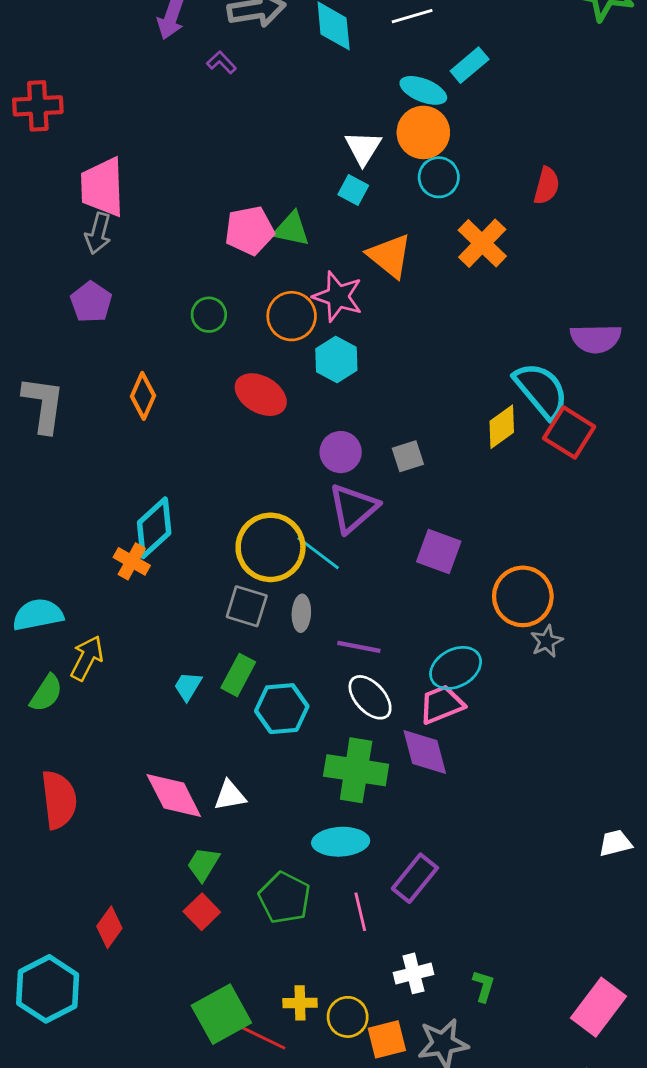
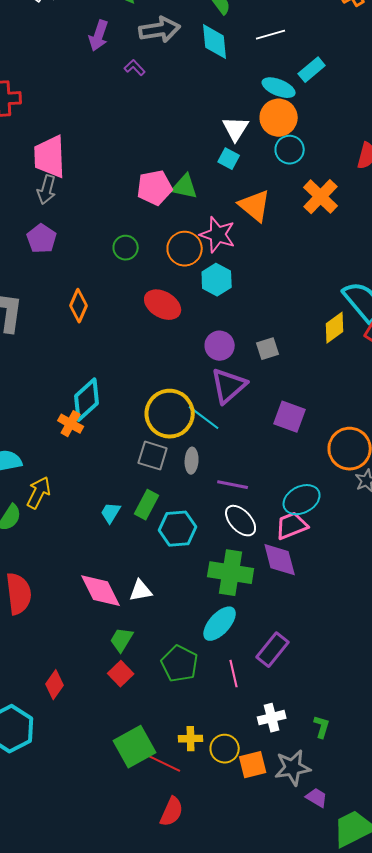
cyan ellipse: (341, 842) -> (220, 624), turned -45

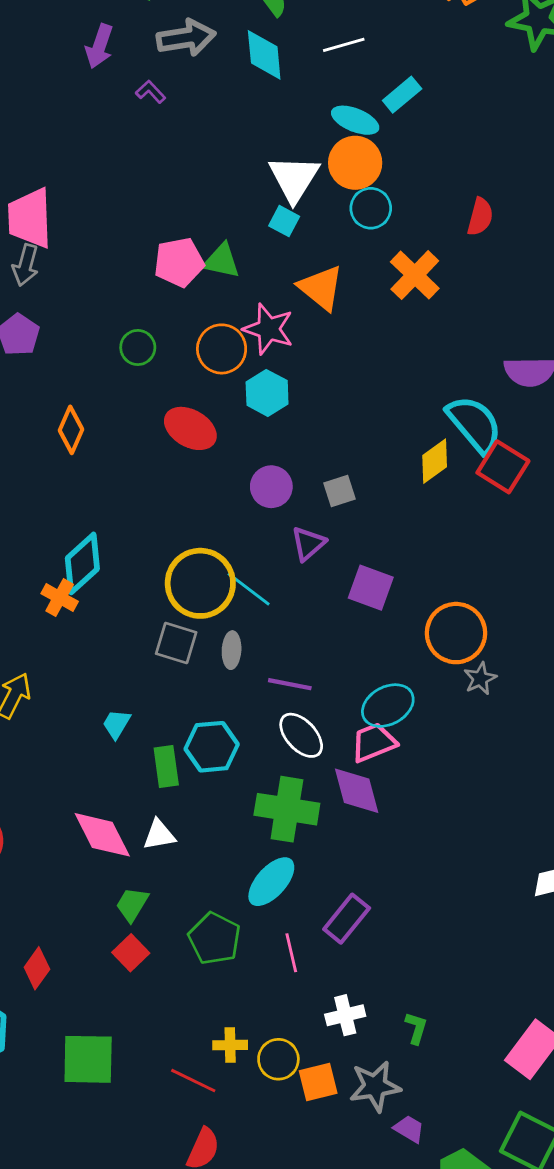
white triangle: (236, 129) -> (294, 178), size x1.4
purple triangle: (229, 386) -> (308, 544), moved, size x0.7
green rectangle: (147, 505) -> (166, 767), moved, turned -36
green square: (135, 747) -> (88, 1059), moved, turned 30

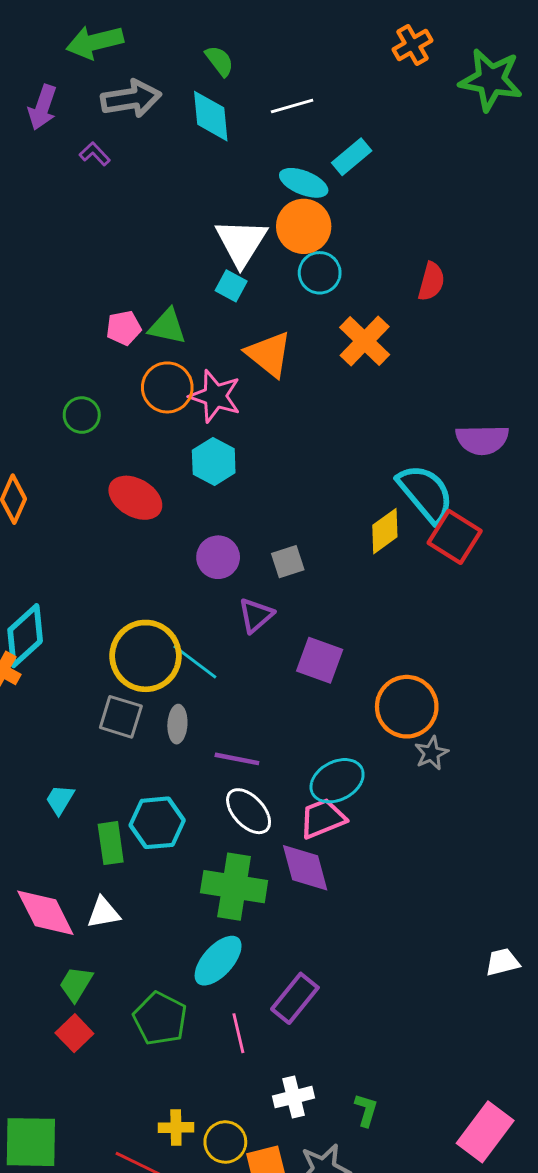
pink pentagon: (179, 262) -> (124, 328), size x0.7
orange circle: (222, 349) -> (167, 387), moved

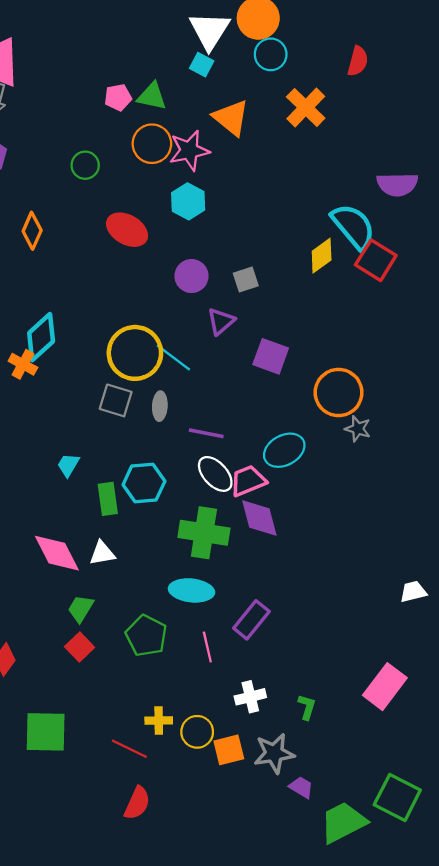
pink star: (215, 396) -> (189, 150), turned -30
gray star: (431, 753) -> (358, 429), turned -30
pink trapezoid: (323, 818) -> (248, 481), moved
cyan ellipse: (218, 961) -> (191, 590), turned 54
pink rectangle: (485, 1132) -> (385, 687), moved

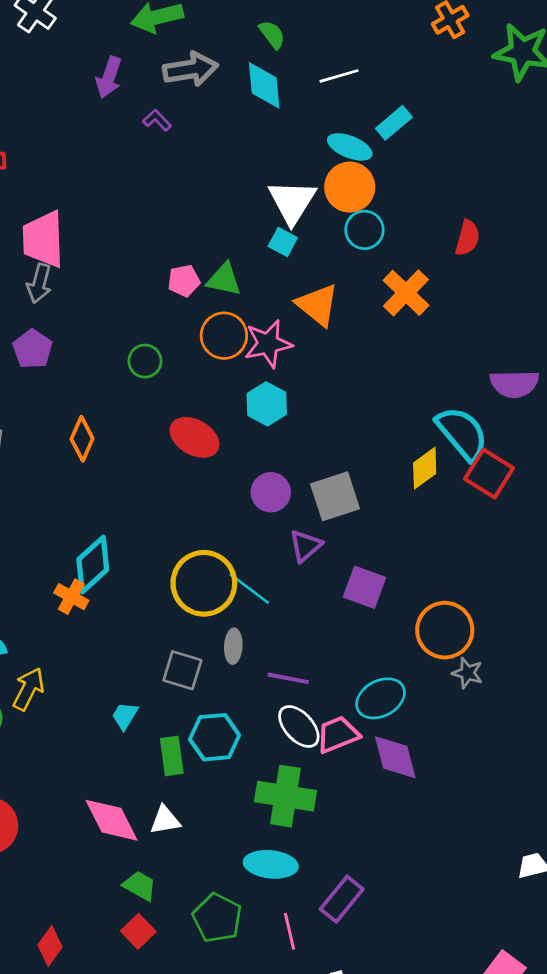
gray square: (246, 279) -> (335, 496), size x1.6
gray square: (116, 400) -> (182, 670), moved
purple diamond: (259, 518) -> (395, 757), moved
green trapezoid: (81, 609) -> (140, 886), turned 88

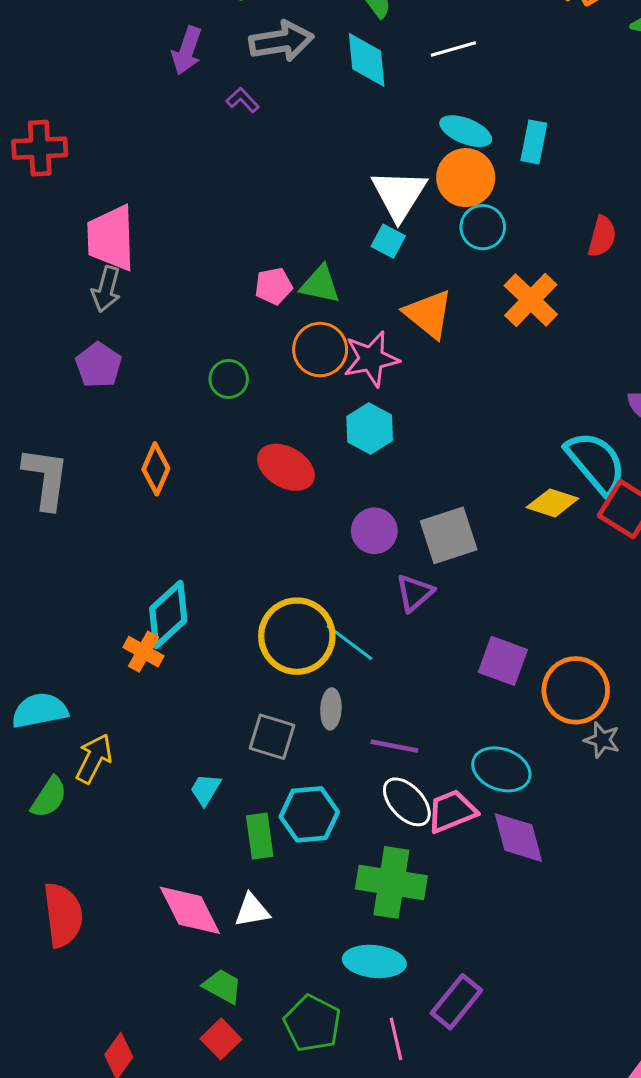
cyan rectangle: (394, 123) -> (534, 142), moved, turned -39
yellow diamond: (425, 468) -> (552, 503), turned 54
purple square: (364, 587) -> (503, 661), moved
cyan ellipse: (381, 698) -> (501, 769), turned 48

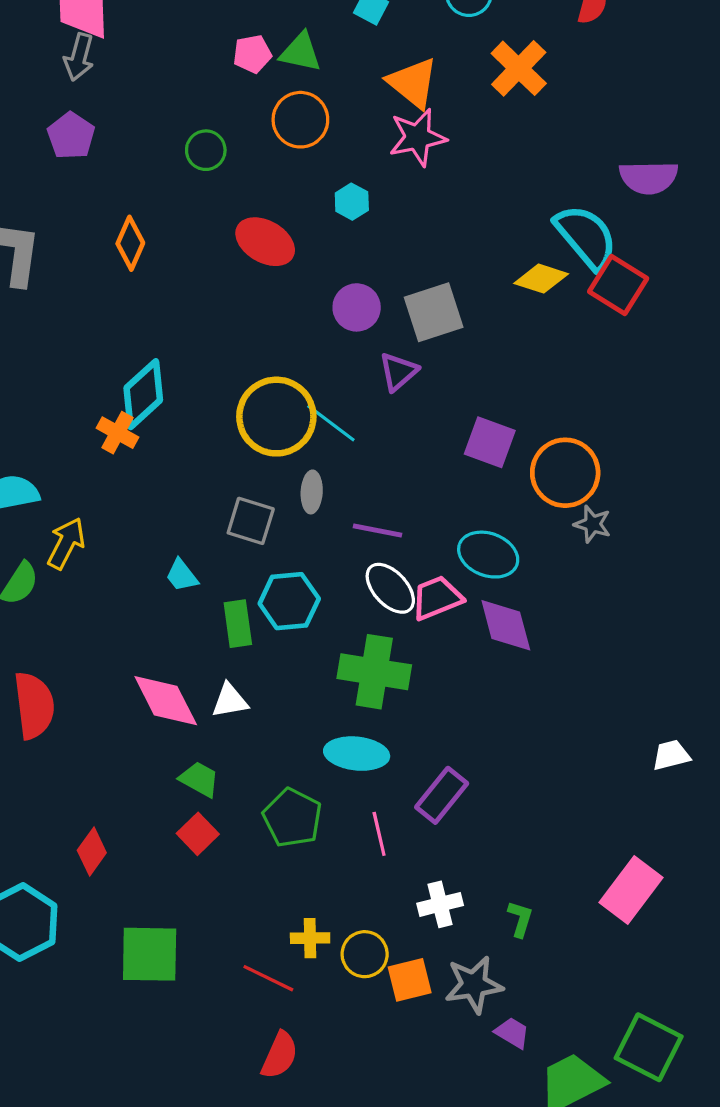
pink star: (371, 359) -> (418, 137), moved
cyan hexagon: (370, 429) -> (352, 202), size x0.7
cyan trapezoid: (205, 790) -> (182, 575), turned -69

